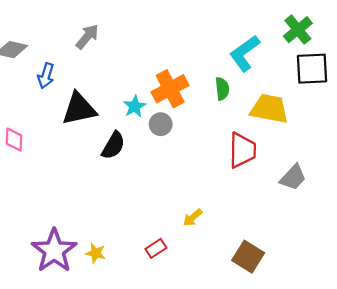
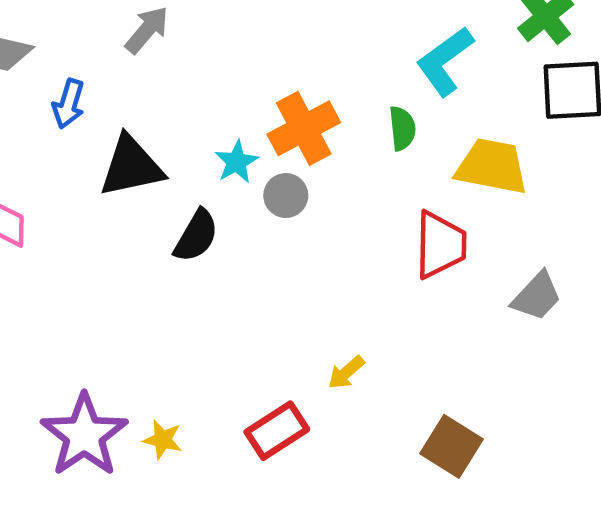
red rectangle: (156, 248) -> (277, 431), size x1.5

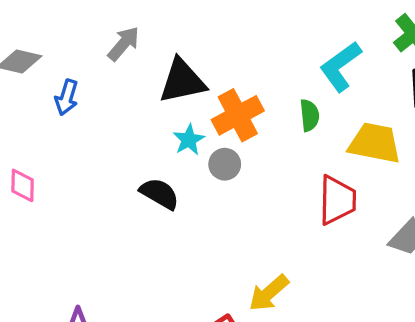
black triangle: (131, 166) -> (182, 81), moved
black semicircle: (196, 236) -> (159, 194), turned -90
yellow arrow: (346, 372) -> (269, 293), size x1.5

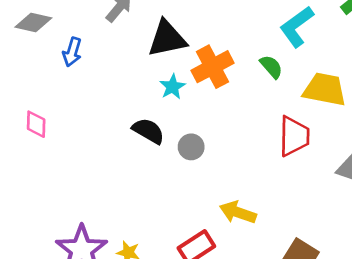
green semicircle: (309, 115) -> (271, 67), turned -35
gray circle: (225, 164) -> (191, 147), moved
yellow arrow: (269, 293) -> (238, 212), turned 60

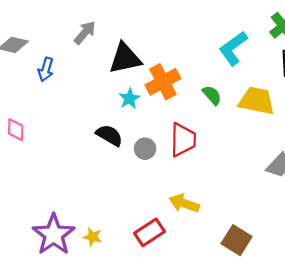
green semicircle: (271, 67) -> (212, 95), moved
red trapezoid: (294, 136) -> (183, 140), moved

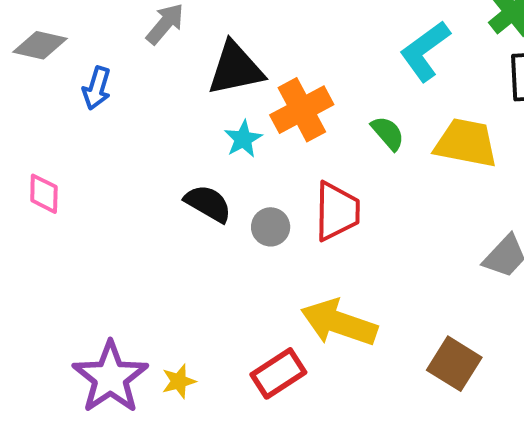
yellow arrow: (184, 203) -> (339, 323), size x1.4
yellow star: (93, 237) -> (179, 381), turned -30
brown square: (237, 240) -> (454, 364), moved

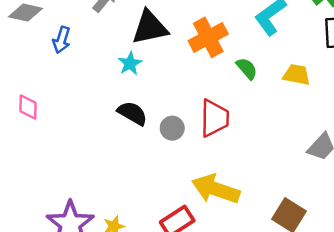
orange cross: (302, 110) -> (208, 37), moved
cyan star: (243, 139) -> (130, 64), moved
yellow trapezoid: (466, 143) -> (296, 75), size x0.7

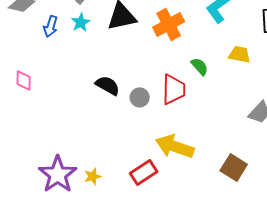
cyan star: (130, 64) -> (81, 22), moved
green semicircle: (247, 68) -> (200, 66), moved

